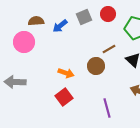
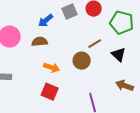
brown semicircle: (36, 21) -> (40, 42), moved
red square: (64, 97) -> (50, 92), turned -30

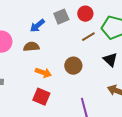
brown line: (95, 44) -> (88, 37), moved

